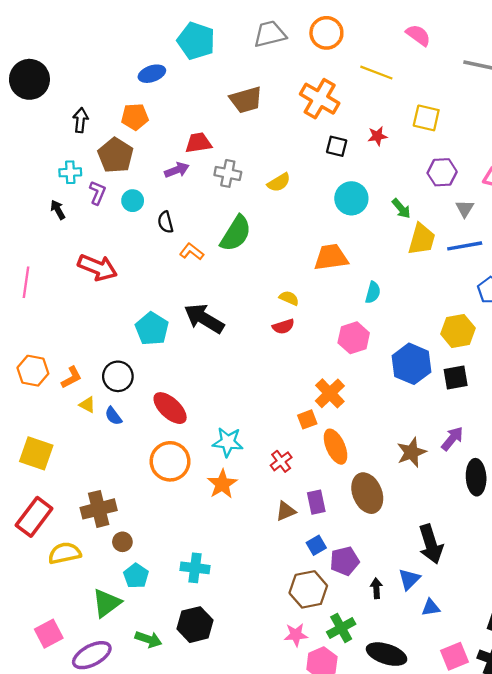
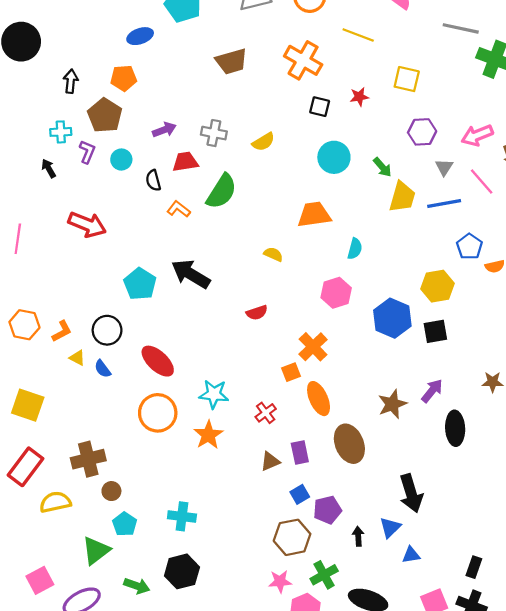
red trapezoid: (198, 143) -> (185, 162), moved
red semicircle: (283, 326) -> (257, 313), moved

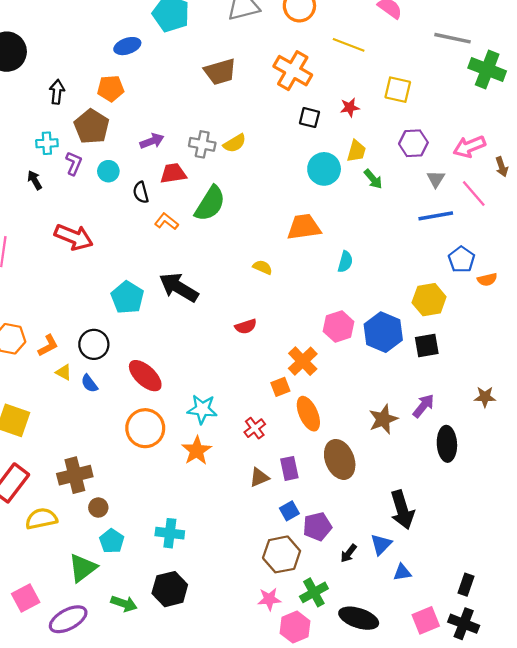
yellow semicircle: (263, 142) -> (235, 143), moved
yellow trapezoid: (402, 197) -> (356, 151), moved, size x0.7
pink hexagon: (336, 293) -> (339, 326), moved
black arrow: (358, 536) -> (349, 553), turned -138

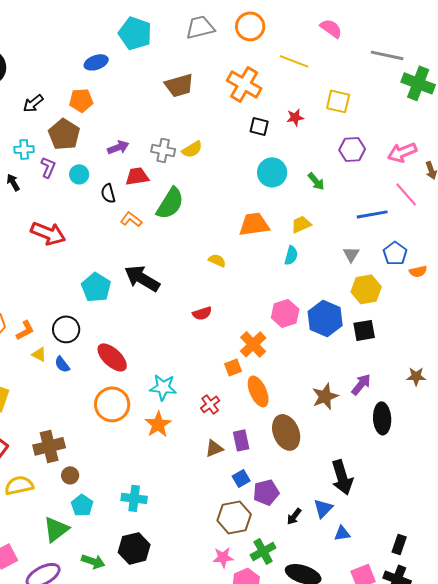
black arrow: (57, 92) -> (33, 103), turned -135
yellow trapezoid: (356, 151) -> (301, 224), moved, turned -130
gray triangle: (436, 179) -> (351, 254), moved

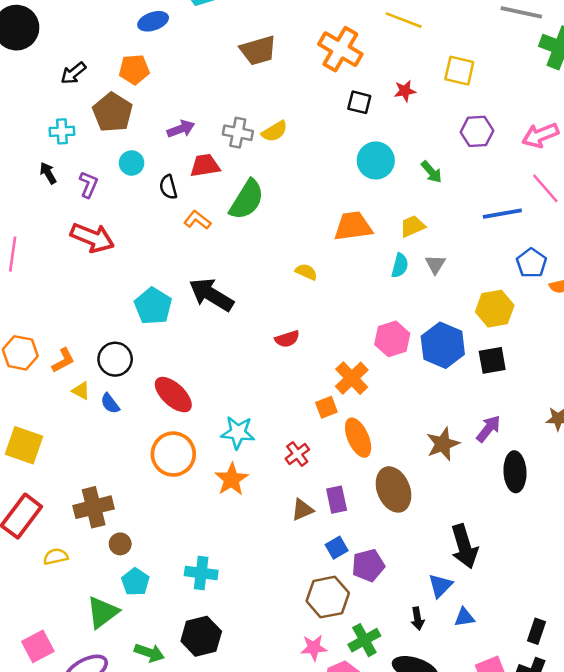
purple L-shape: (48, 167) -> (89, 185), moved
gray triangle: (351, 254) -> (435, 264), moved
yellow semicircle: (19, 485) -> (56, 557), size x0.7
black arrow: (294, 516) -> (418, 619), moved, turned -48

